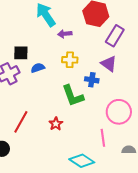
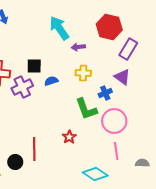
blue cross: (92, 80) -> (105, 93), turned -32
pink circle: (119, 112) -> (114, 121), moved
red line: (21, 122) -> (34, 149), moved, turned -30

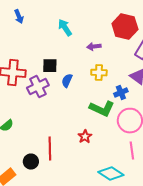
cyan arrow: (59, 28) -> (65, 28), moved, size x0.7
blue semicircle: (51, 81) -> (67, 81), turned -48
green L-shape: (86, 109) -> (102, 109), turned -45

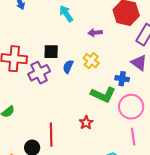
yellow cross: (99, 73) -> (91, 61), moved, turned 35
blue cross: (121, 93) -> (122, 79), turned 32

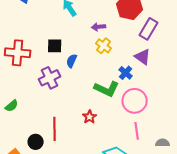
yellow cross: (91, 61) -> (104, 46), moved
purple cross: (39, 73) -> (50, 78), moved
blue cross: (122, 79) -> (126, 73), turned 32

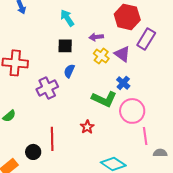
black square: (55, 46) -> (65, 46), moved
purple triangle: (143, 57) -> (122, 54), moved
pink line: (137, 131) -> (145, 136), moved

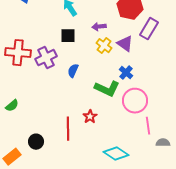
blue semicircle: (69, 71) -> (73, 71), moved
purple cross: (47, 88) -> (46, 58), moved
red line: (52, 139) -> (68, 129), moved

